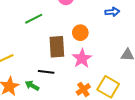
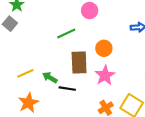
green line: (34, 19) -> (66, 33), moved
green arrow: (32, 86) -> (50, 77), moved

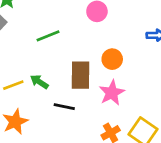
green line: (66, 33) -> (48, 36), moved
green arrow: (50, 77) -> (39, 82), moved

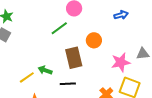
green line: (48, 36) -> (59, 28), moved
pink star: (112, 93) -> (121, 62), moved, turned 30

